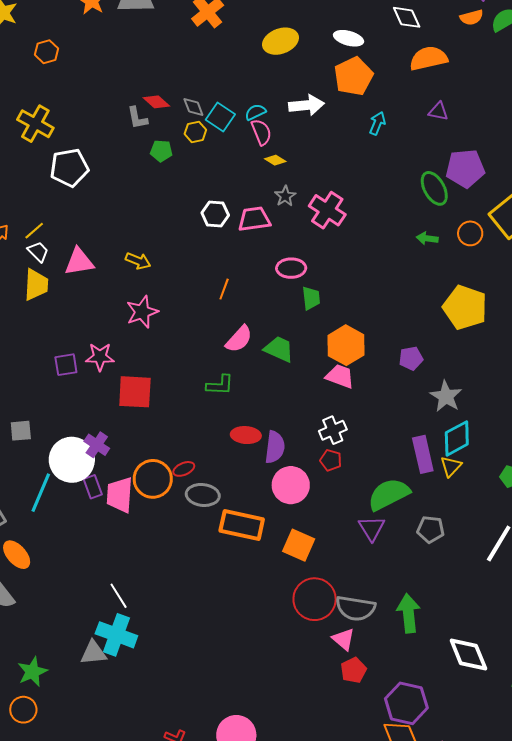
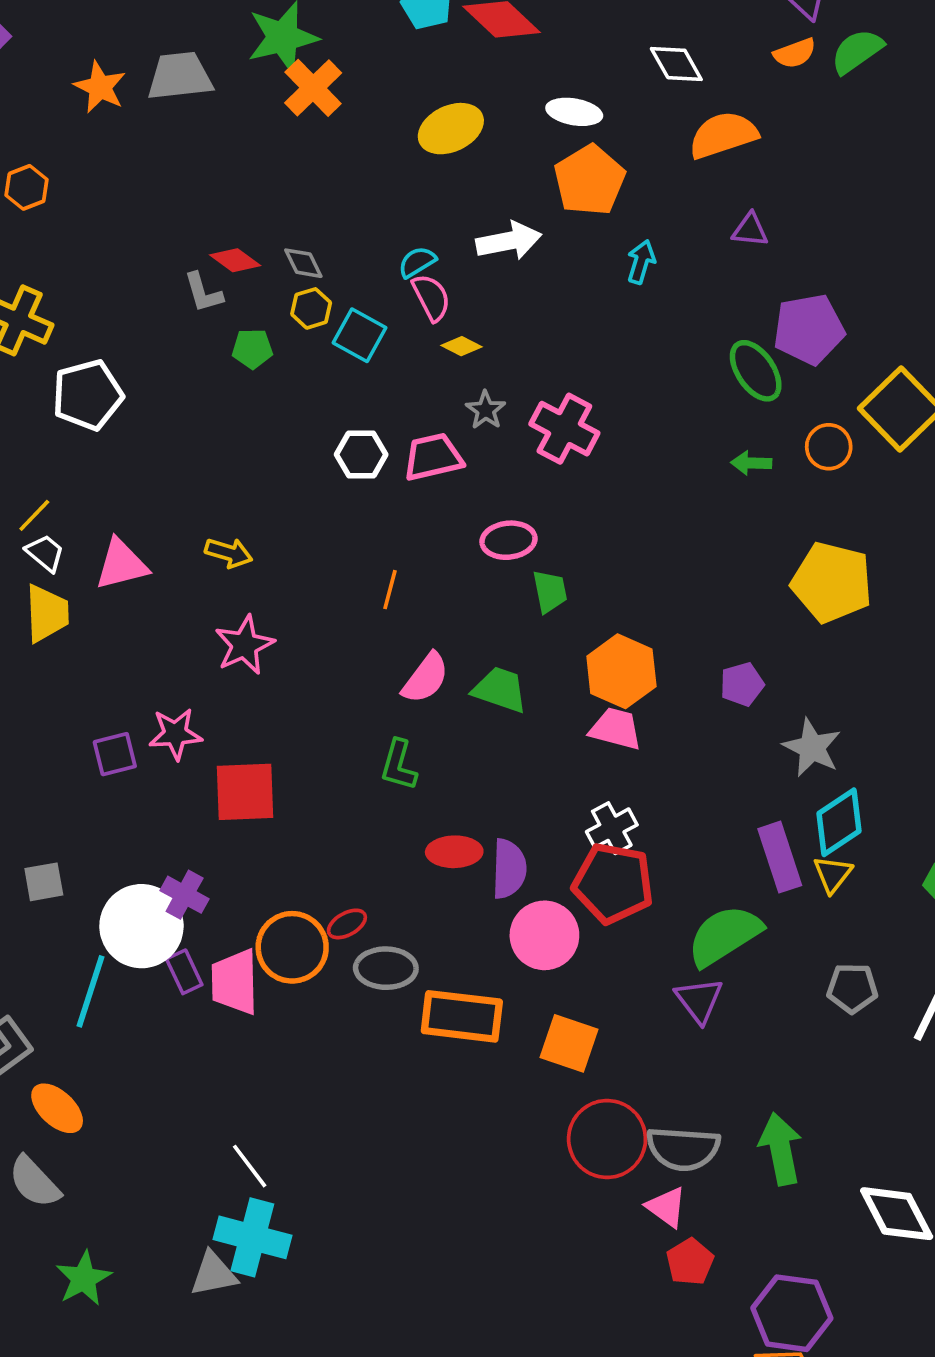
cyan square: (220, 117) -> (359, 335), moved
green L-shape: (220, 385) -> (399, 765), turned 108
red pentagon: (331, 460) -> (613, 883), size x2.0
gray pentagon: (431, 529) -> (852, 988), moved
green star: (32, 672) -> (84, 1278), moved

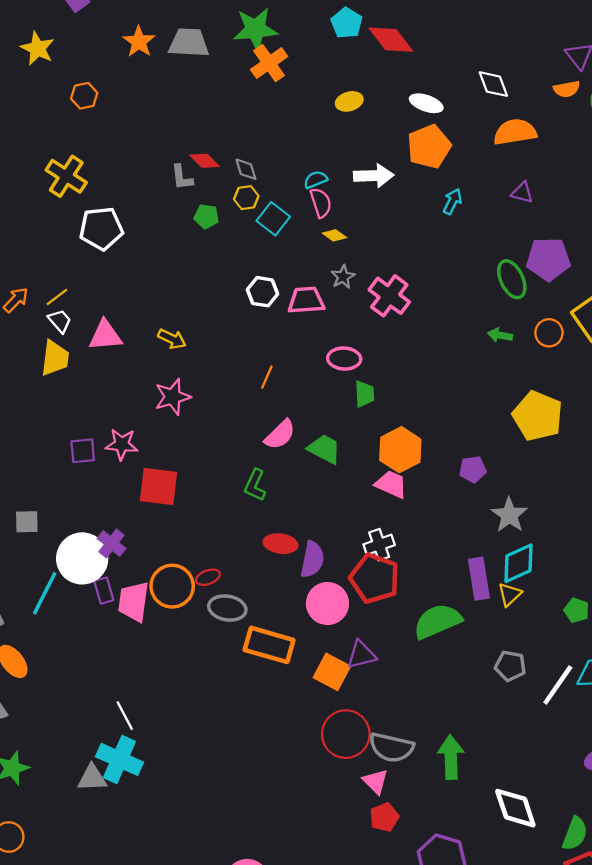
yellow ellipse: (451, 129) -> (349, 101), size x0.7
purple triangle: (699, 1000) -> (361, 655), moved, turned 44

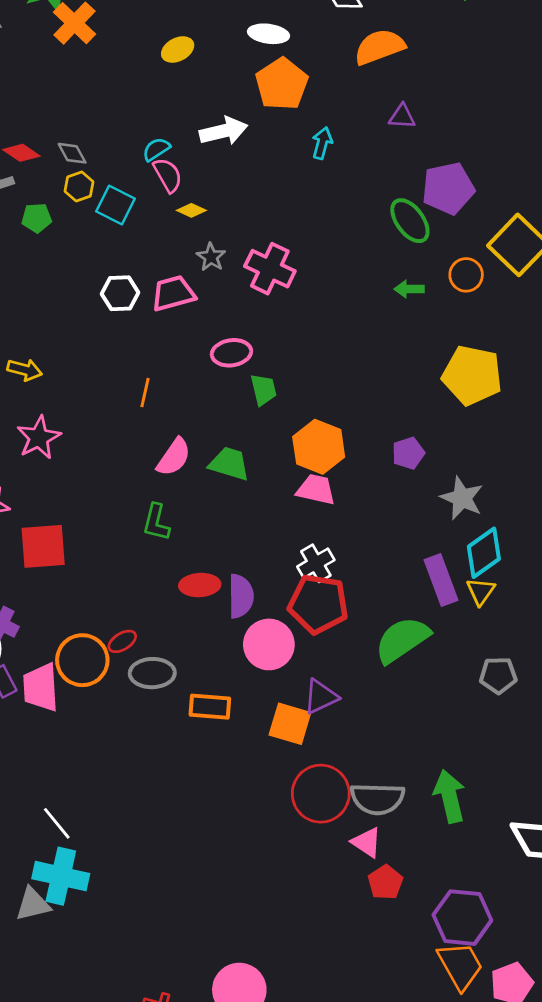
orange rectangle: (269, 645) -> (210, 707), size x0.7

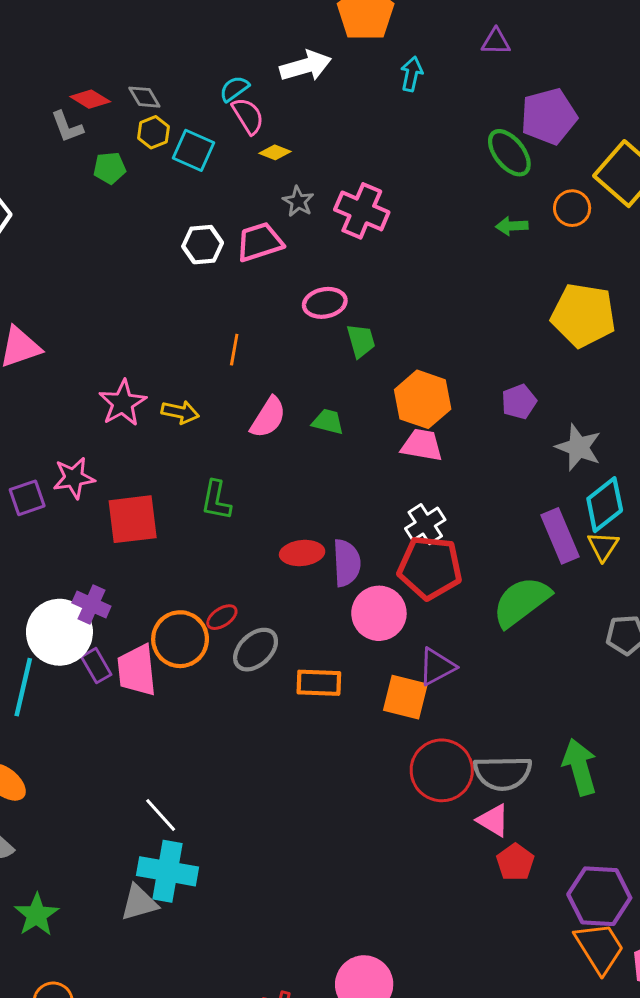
yellow arrow: (25, 370) -> (180, 412), moved
green trapezoid: (229, 464) -> (328, 422), size x0.7
green L-shape: (156, 522) -> (216, 500), moved
gray ellipse: (152, 673) -> (256, 650), turned -39

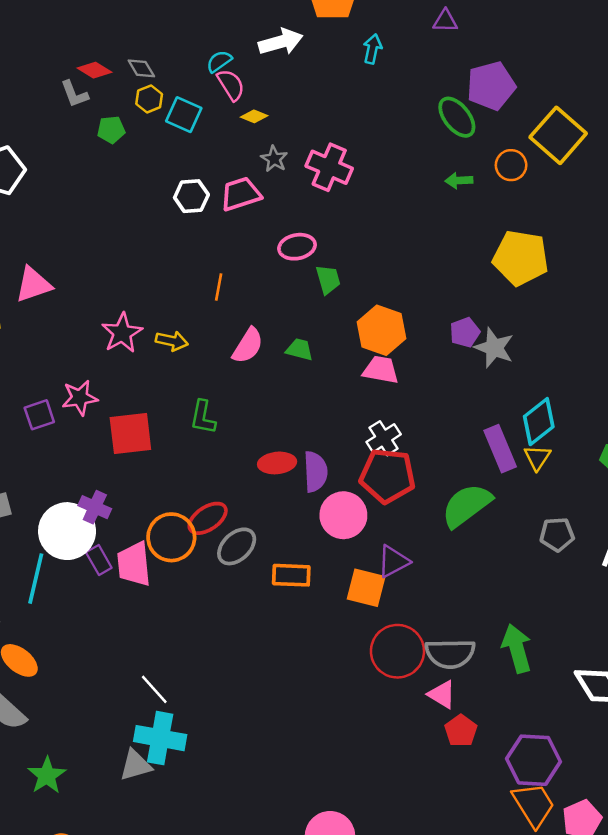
gray star: (578, 447) -> (494, 348), moved
red ellipse: (222, 617) -> (208, 518), size x1.5

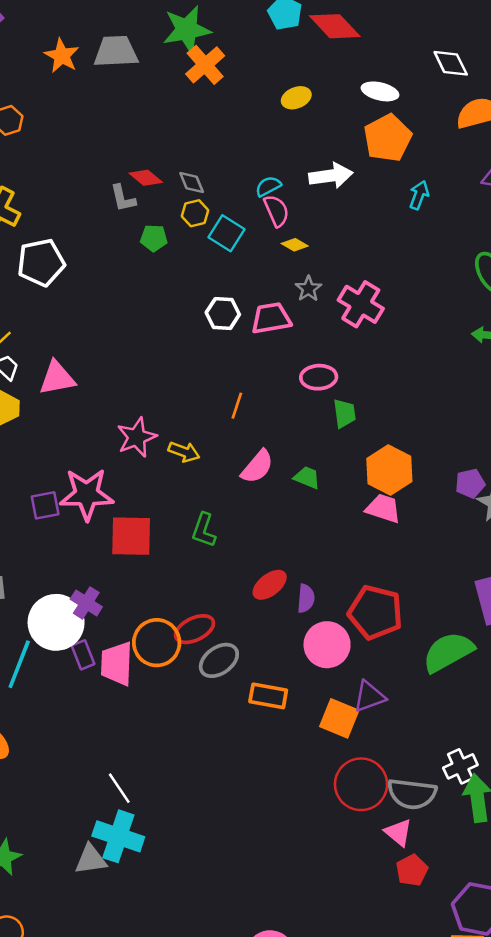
pink star: (80, 398) -> (87, 494), size x1.5
white cross: (384, 438) -> (460, 766), moved
red ellipse: (277, 463) -> (270, 585), turned -40
purple semicircle: (315, 472) -> (306, 598), size x0.7

